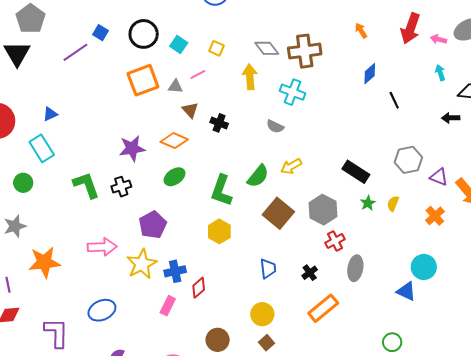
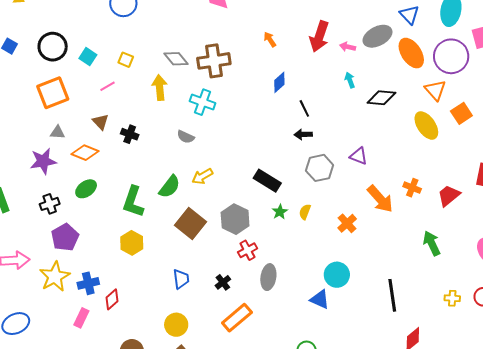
gray triangle: (176, 86) -> (58, 132), moved
black arrow: (451, 118) -> (303, 134), moved
purple triangle: (439, 177) -> (359, 156), moved
black cross: (121, 187) -> (50, 204), moved

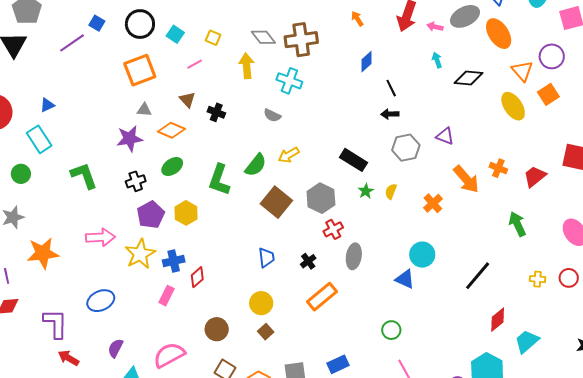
purple circle: (451, 56) -> (552, 56), moved, size x0.7
yellow hexagon: (132, 243) -> (186, 213), moved
black line: (392, 295) -> (478, 276), turned 48

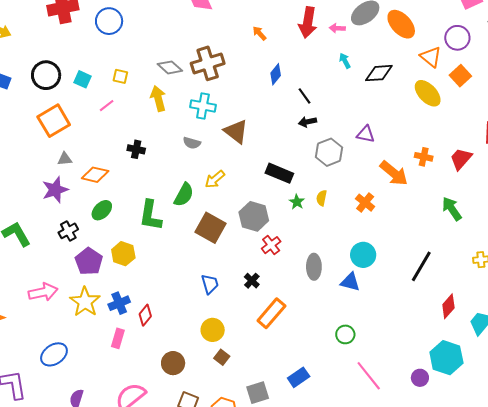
brown triangle: (187, 100) -> (236, 131), moved, size x1.5
gray ellipse: (354, 256) -> (314, 267), moved

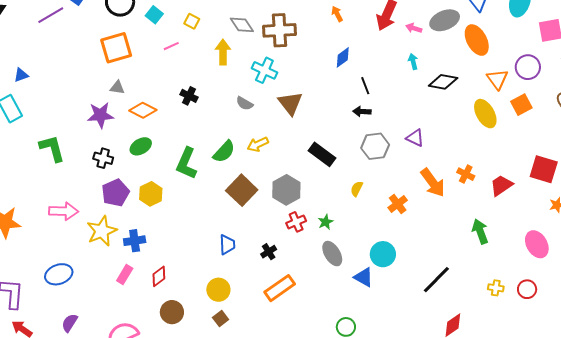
green star: (297, 202) -> (326, 222), moved
black cross: (68, 231) -> (103, 158), turned 30
gray ellipse: (314, 267) -> (332, 254), turned -45
red diamond: (145, 315) -> (159, 276), moved

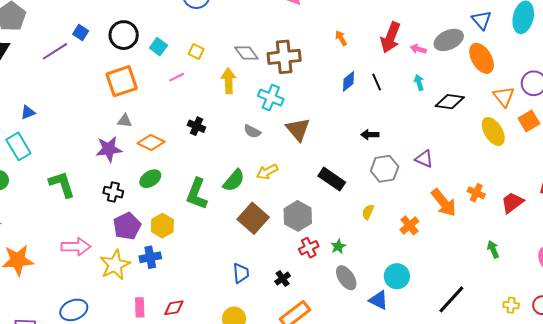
black line: (365, 86) -> (377, 82), moved
green arrow: (480, 231) -> (493, 249), size x0.7
blue cross: (135, 241) -> (150, 257), moved
pink rectangle: (125, 275) -> (140, 307), turned -30
red diamond: (159, 276) -> (174, 308), turned 30

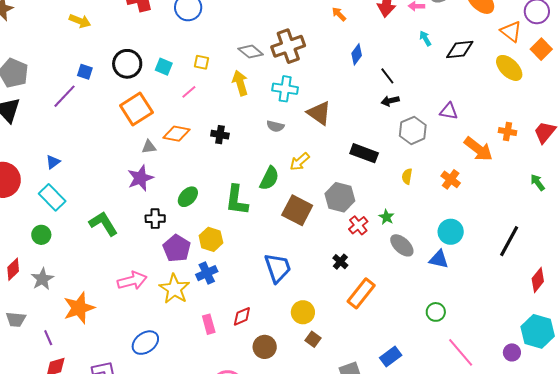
black line: (377, 82) -> (387, 76), moved
orange diamond: (151, 142) -> (177, 134), moved
blue trapezoid: (241, 273) -> (278, 268), moved, size x1.5

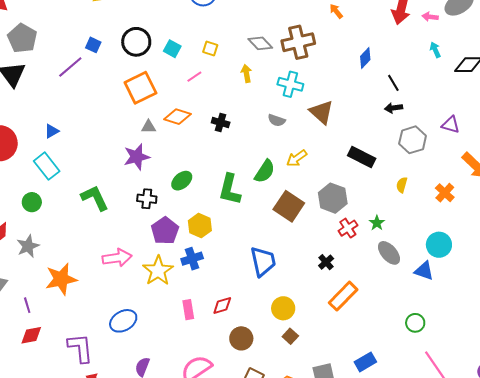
orange arrow: (339, 14) -> (336, 11), moved
yellow arrow: (240, 83) -> (246, 73), size x0.7

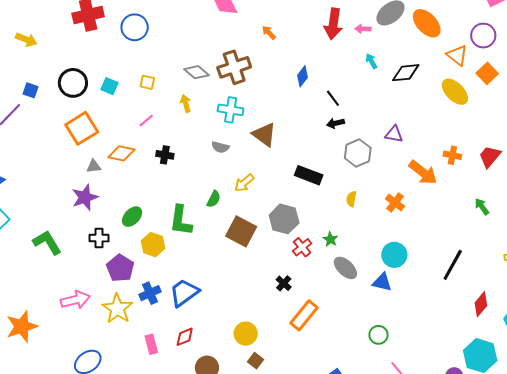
pink line: (194, 77) -> (146, 121), moved
green semicircle: (265, 171) -> (214, 199), size x0.7
yellow hexagon: (200, 226) -> (153, 245), moved
blue trapezoid: (263, 261) -> (184, 293), moved, turned -108

